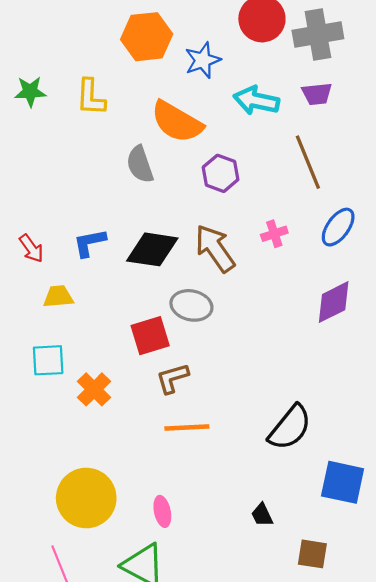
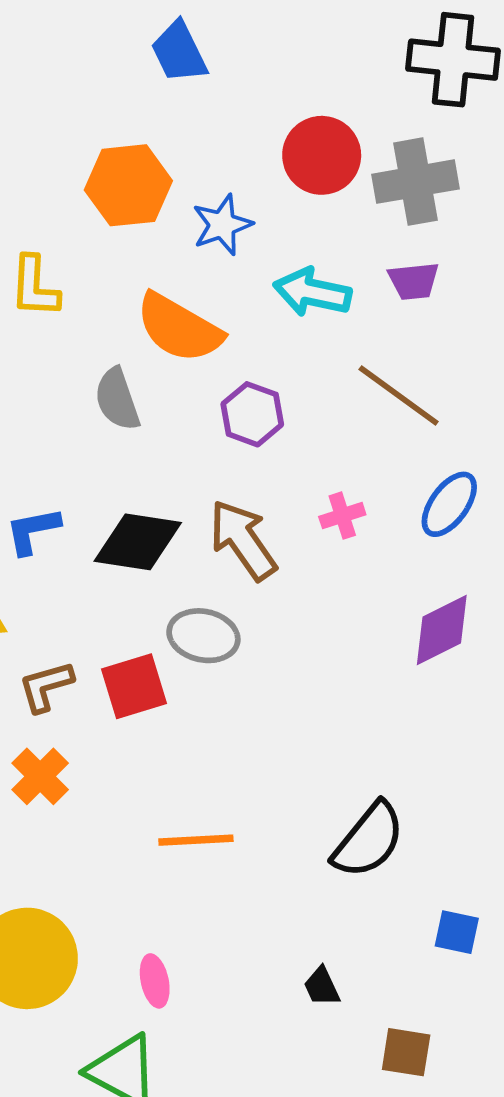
brown line: (308, 162) -> (399, 396), turned -32
brown L-shape: (172, 378) -> (46, 686), moved
blue square: (343, 482) -> (457, 932), size x0.6

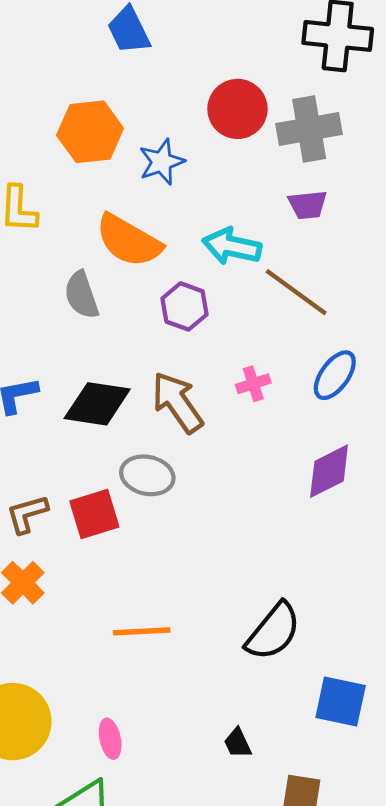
cyan arrow: (312, 292) -> (232, 246), moved
blue square: (457, 932) -> (341, 701), size x1.5

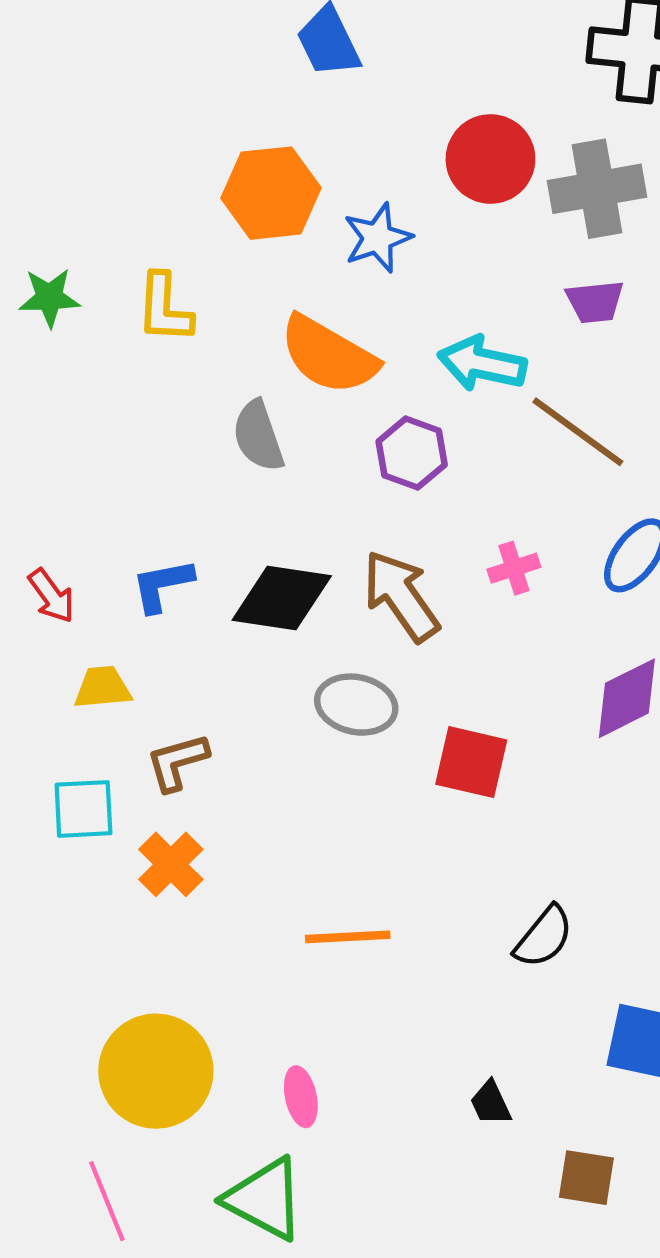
red square: (94, 514) -> (471, 762), moved, turned 30
black semicircle: (273, 631) -> (544, 937), size x0.7

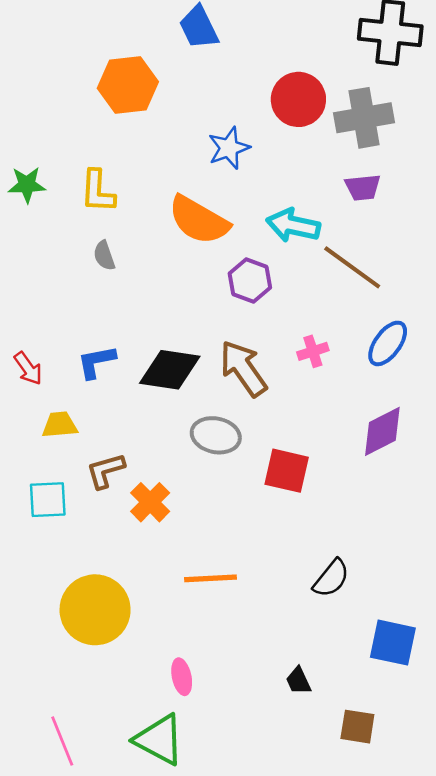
orange hexagon: (271, 193) -> (128, 85), moved
gray semicircle: (258, 436) -> (104, 256), moved, size x0.7
orange cross: (171, 864) -> (150, 502), moved
yellow circle: (156, 1071) -> (95, 610), moved

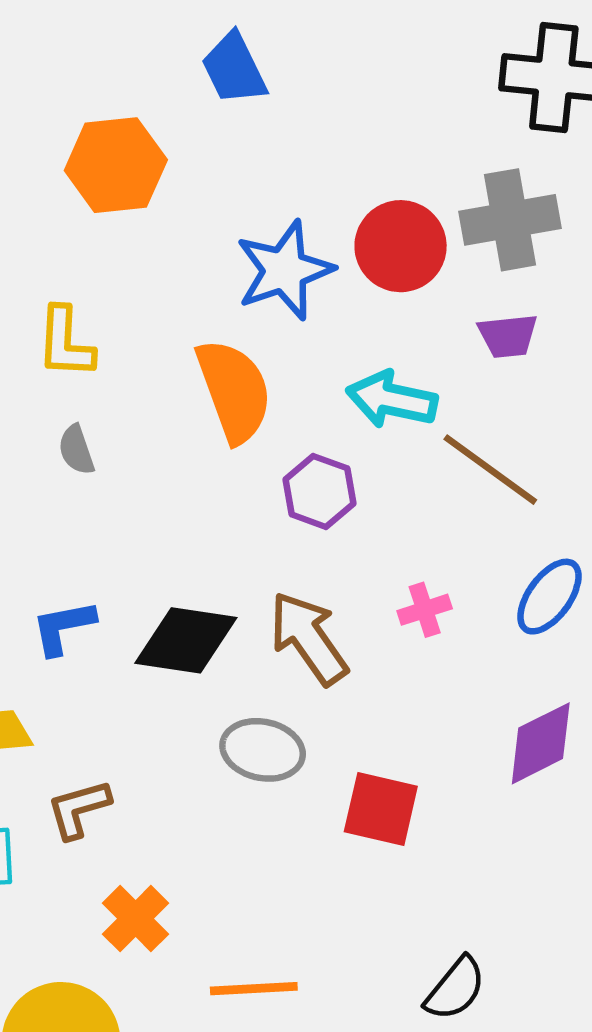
red circle: (298, 99) -> (401, 246), moved
blue star: (229, 148) -> (284, 270), size x1.4
orange semicircle: (199, 220) -> (234, 391), turned -140
orange cross: (150, 502) -> (136, 919), moved

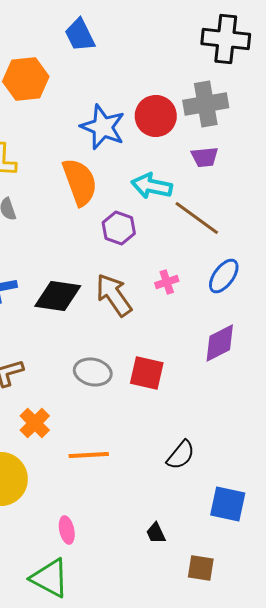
blue star: (284, 270) -> (103, 127), turned -30
gray ellipse: (263, 750) -> (93, 372), moved

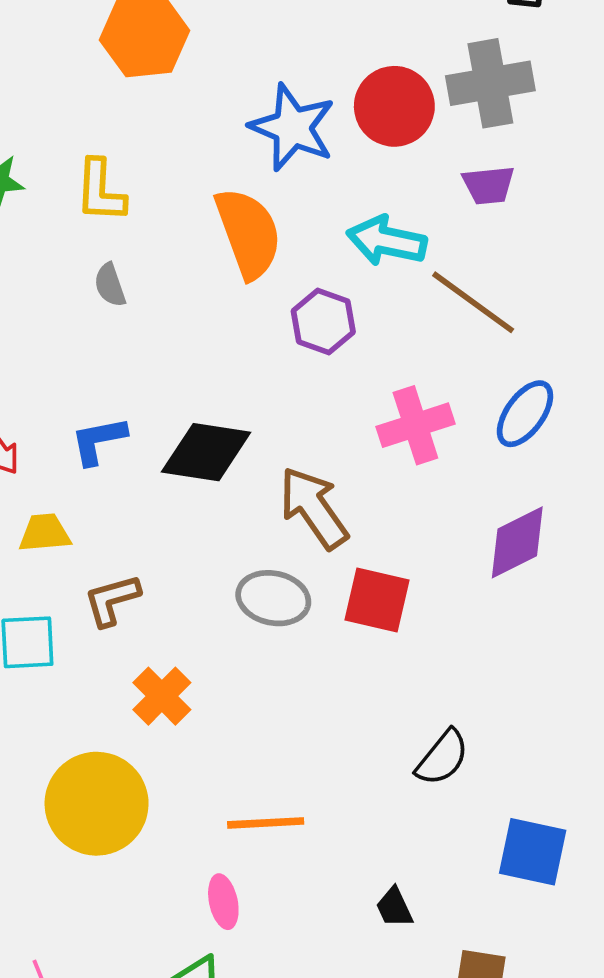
pink cross: (167, 282) -> (415, 425), size x1.6
brown arrow: (114, 295) -> (314, 508), moved
orange line: (89, 455) -> (266, 823), moved

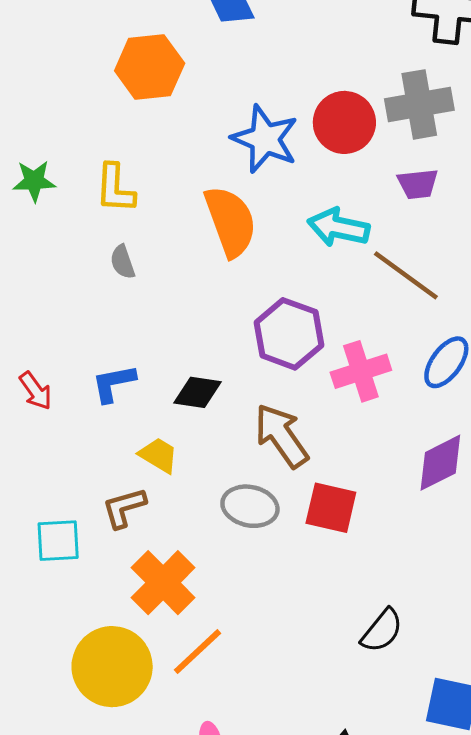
purple hexagon: (323, 321) -> (289, 334), moved, size x1.4
black diamond: (206, 452) -> (198, 392), size x0.7
yellow trapezoid: (45, 533) -> (159, 455), moved, turned 36
orange cross: (162, 696) -> (163, 583), size x1.4
orange line: (266, 823) -> (198, 652), moved, turned -40

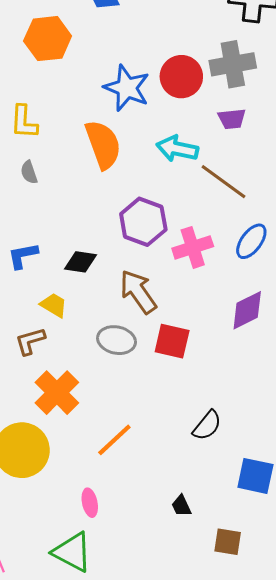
orange line: (198, 652) -> (114, 440), moved

